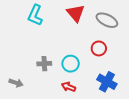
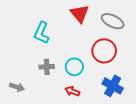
cyan L-shape: (35, 15) -> (41, 33), moved
red circle: (99, 48) -> (104, 51), size x1.5

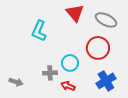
gray cross: (47, 67) -> (50, 73), moved
blue cross: (113, 86) -> (106, 81), turned 30

